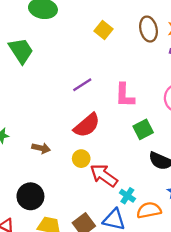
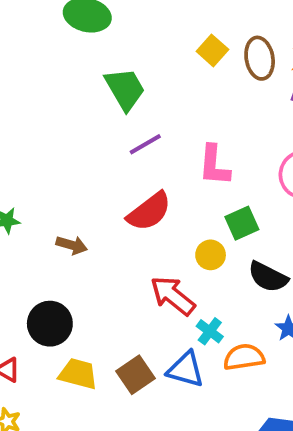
yellow square: (103, 30) -> (212, 50), moved
green trapezoid: (21, 51) -> (125, 89), moved
yellow circle: (81, 159) -> (211, 255), moved

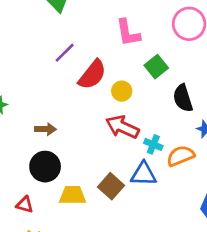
purple line: (145, 144) -> (65, 53), moved
brown arrow: (72, 245) -> (45, 129), moved
yellow circle: (211, 255) -> (122, 91), moved
black semicircle: (268, 277) -> (183, 98), turned 60

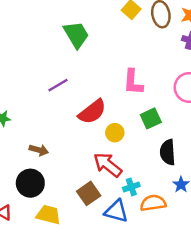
purple line: (65, 53) -> (58, 85), moved
cyan cross: (153, 144) -> (131, 187), turned 35
brown square: (111, 186) -> (89, 193), moved

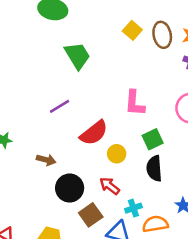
brown arrow: (39, 150) -> (46, 160), moved
black semicircle: (168, 152) -> (154, 168), moved
red arrow: (108, 165) -> (110, 186), size x0.7
black circle: (30, 183) -> (70, 188), moved

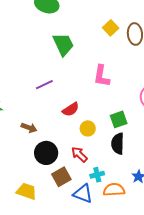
pink L-shape: (135, 103) -> (102, 76), moved
red semicircle: (94, 133) -> (71, 109), size x0.7

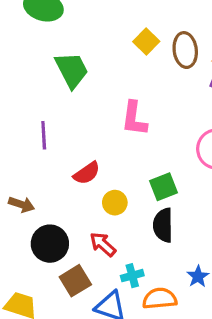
purple line: (44, 85) -> (44, 135), turned -66

